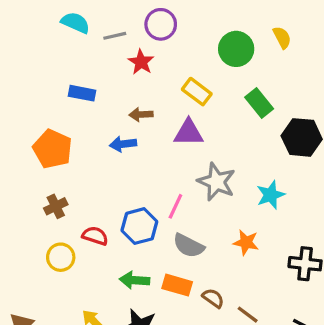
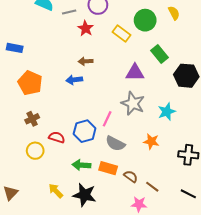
yellow rectangle: (197, 92) -> (122, 34), moved
blue rectangle: (82, 93) -> (15, 48), moved
purple triangle: (189, 133) -> (135, 73), moved

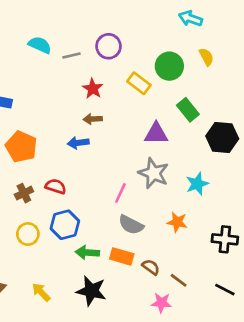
red star: (86, 28) -> (93, 89), moved
blue hexagon: (85, 131) -> (65, 225), moved
red semicircle: (57, 137) -> (56, 186), moved
yellow arrow: (56, 191) -> (41, 292), moved

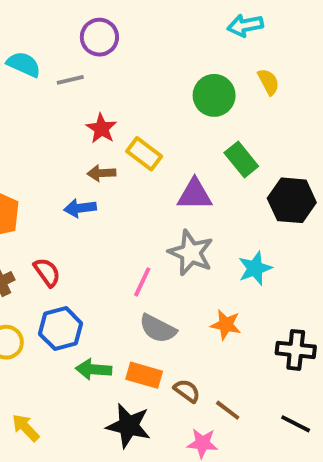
cyan arrow: (190, 19) -> (245, 25), turned -30
purple circle: (109, 46) -> (99, 37), moved
yellow rectangle: (139, 83) -> (144, 154), moved
red semicircle: (56, 186) -> (47, 272), turned 36
black star: (91, 291) -> (129, 426), moved

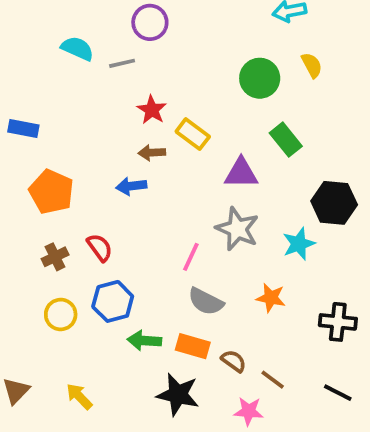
black hexagon: (292, 200) -> (334, 203), moved

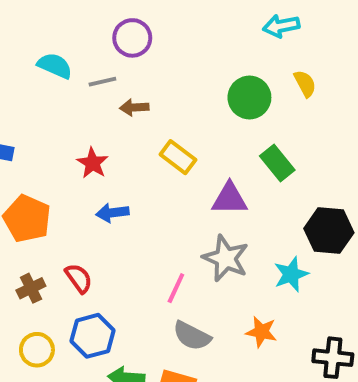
red star: (152, 110) -> (93, 163), moved
brown arrow: (152, 153) -> (134, 107), moved

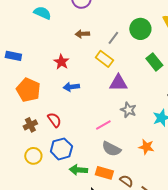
gray line: (102, 82) -> (113, 38), moved, turned -40
purple triangle: (230, 199) -> (118, 83), moved
gray star: (226, 258) -> (128, 110), size x0.7
pink line: (176, 288) -> (103, 125), turned 35

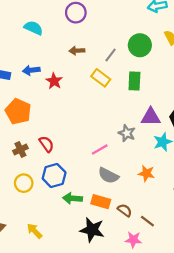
green rectangle: (154, 62) -> (134, 81), moved, turned 42
purple triangle: (118, 83) -> (151, 117), moved
blue arrow: (71, 87) -> (31, 70), moved

